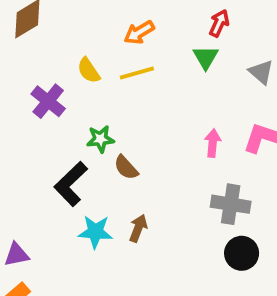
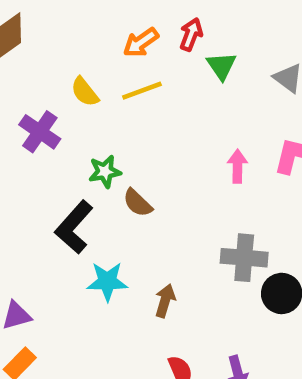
red arrow: (219, 23) -> (191, 34), moved
gray cross: (231, 204) -> (244, 258), moved
brown arrow: (138, 228) -> (165, 301), moved

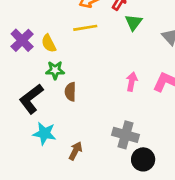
yellow semicircle: (85, 92) -> (49, 43), moved
brown semicircle: (138, 203) -> (70, 92), turned 36

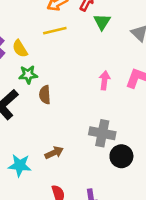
cyan star: (44, 133) -> (20, 165), moved
brown arrow: (75, 151) -> (54, 153), turned 42

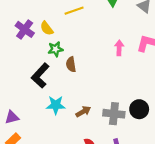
gray cross: (102, 133) -> (114, 114), moved
cyan star: (20, 165) -> (56, 105), moved

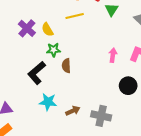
black circle: (139, 109) -> (128, 86), moved

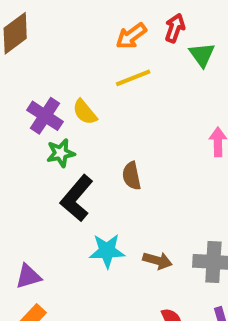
green star: (54, 50) -> (61, 153), moved
brown arrow: (73, 111) -> (157, 261), turned 48

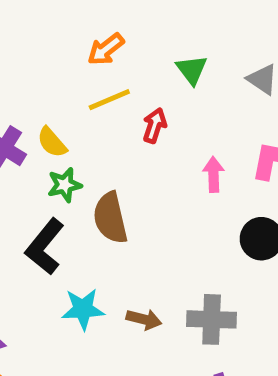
red arrow: (175, 28) -> (155, 125), moved
green star: (61, 153) -> (65, 185), moved
brown semicircle: (132, 176) -> (110, 218), size x1.5

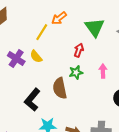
green triangle: (192, 70) -> (95, 27), size x1.5
yellow line: (109, 100) -> (42, 32), moved, turned -36
green star: (65, 185) -> (76, 72), moved

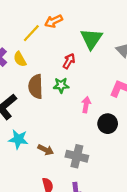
pink arrow: (103, 71) -> (86, 105), moved
brown semicircle: (60, 88) -> (36, 86), moved

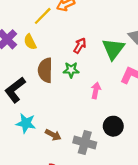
green triangle: (91, 39) -> (113, 49), moved
black circle: (108, 124) -> (113, 126), moved

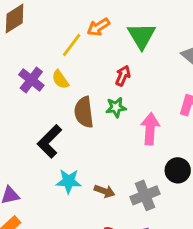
green triangle: (113, 49) -> (142, 36), moved
pink arrow: (96, 90) -> (150, 129), size x1.5
gray cross: (85, 142) -> (145, 195), turned -30

